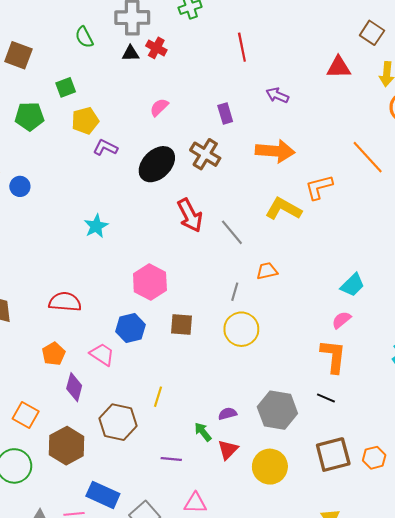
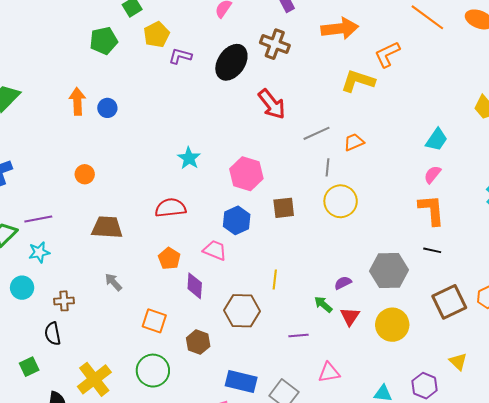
cyan star: (96, 226) -> (189, 158), moved
gray line: (232, 232) -> (317, 133), moved, turned -64
brown hexagon: (67, 446) -> (198, 342), size x0.7

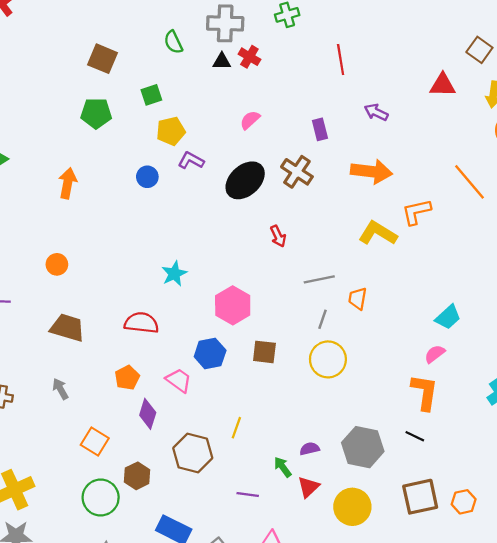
green pentagon: (104, 41) -> (96, 113), moved
red arrow: (272, 104) -> (278, 236), size x0.6
blue circle: (107, 108) -> (147, 177), moved
orange trapezoid: (354, 142) -> (358, 299), turned -70
green circle: (153, 371) -> (101, 498), moved

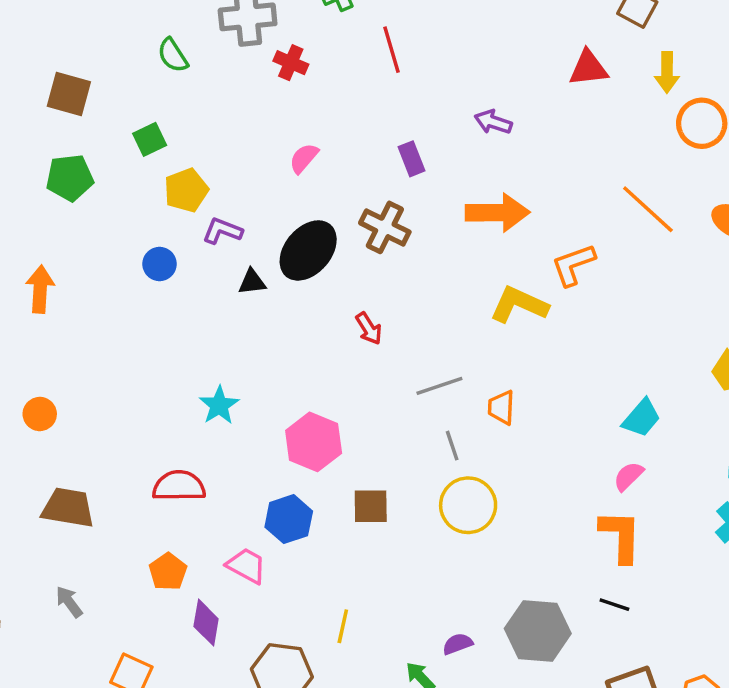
red line: (341, 60) -> (392, 50), moved
black triangle: (222, 61) -> (252, 282), moved
gray line: (322, 319) -> (452, 446), turned -30

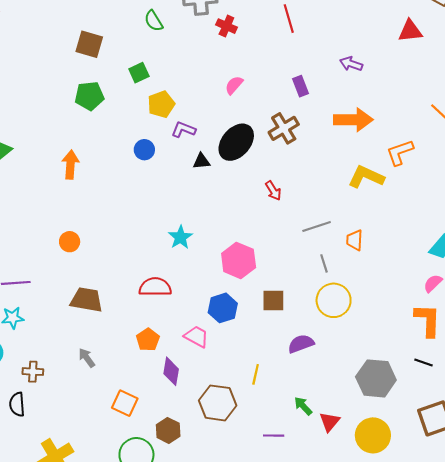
brown cross: (385, 227) -> (284, 128), turned 32
purple semicircle: (458, 644) -> (301, 344), moved, size x1.4

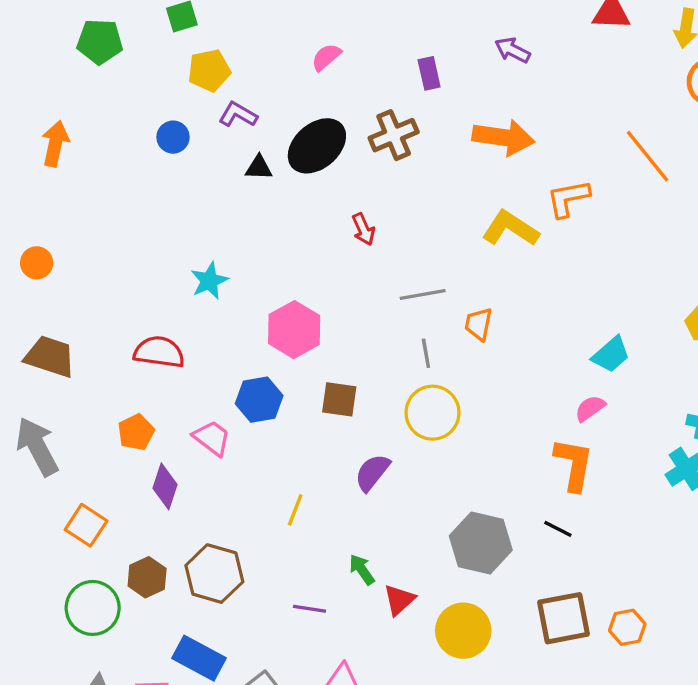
purple semicircle: (301, 344) -> (372, 472), turned -40
gray arrow: (87, 358) -> (37, 446), size x1.8
brown hexagon: (218, 403) -> (214, 574), moved

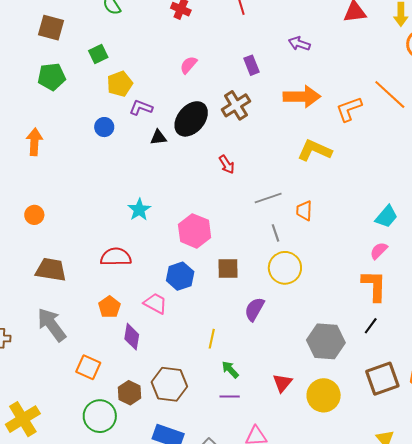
orange L-shape: (568, 198) -> (349, 109), moved
black line: (558, 529) -> (371, 326), turned -72
green arrow: (362, 569) -> (230, 369), moved

